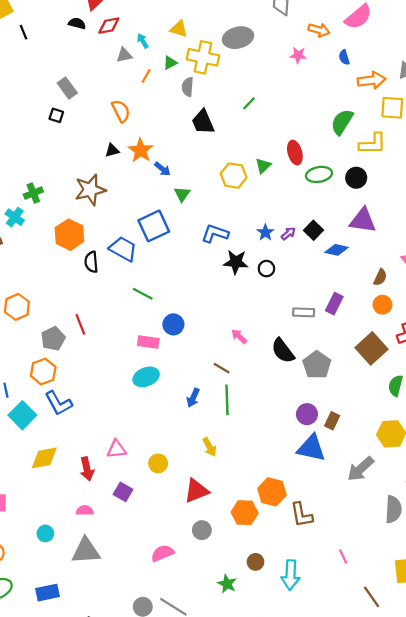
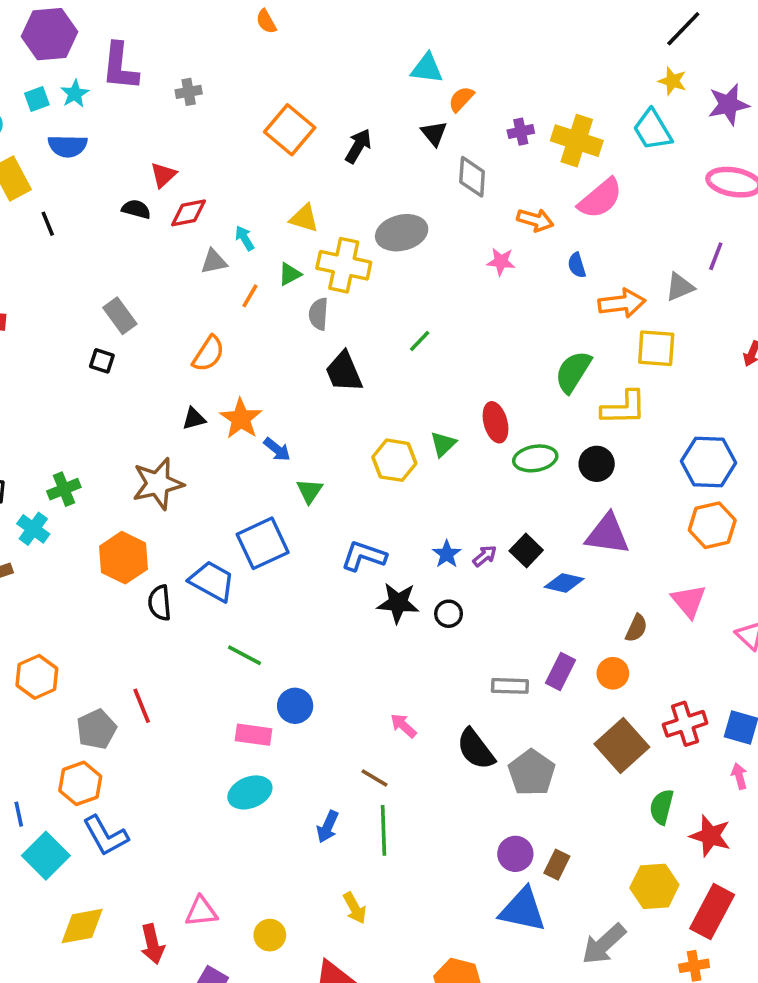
orange semicircle: (121, 111) -> (208, 354), turned 60
orange circle: (382, 305) -> (613, 673), moved

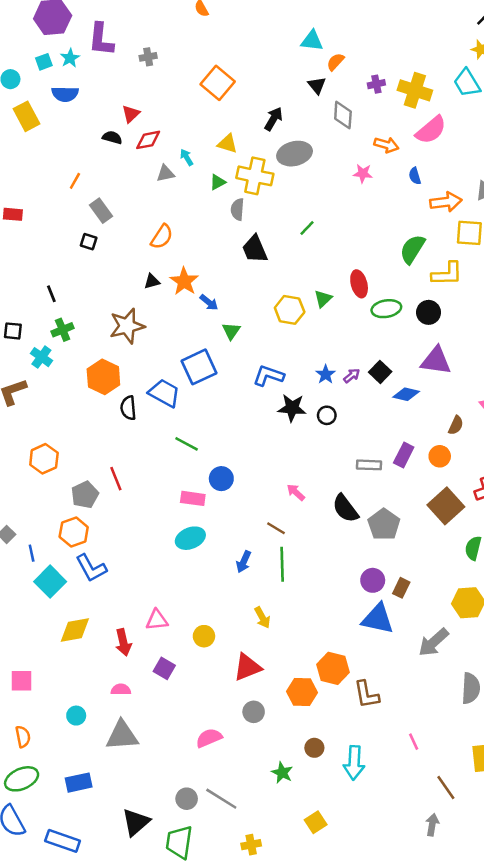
black arrow: (358, 146) -> (273, 119), moved
black line: (48, 224) -> (51, 294), moved
orange line: (250, 296) -> (75, 181), moved

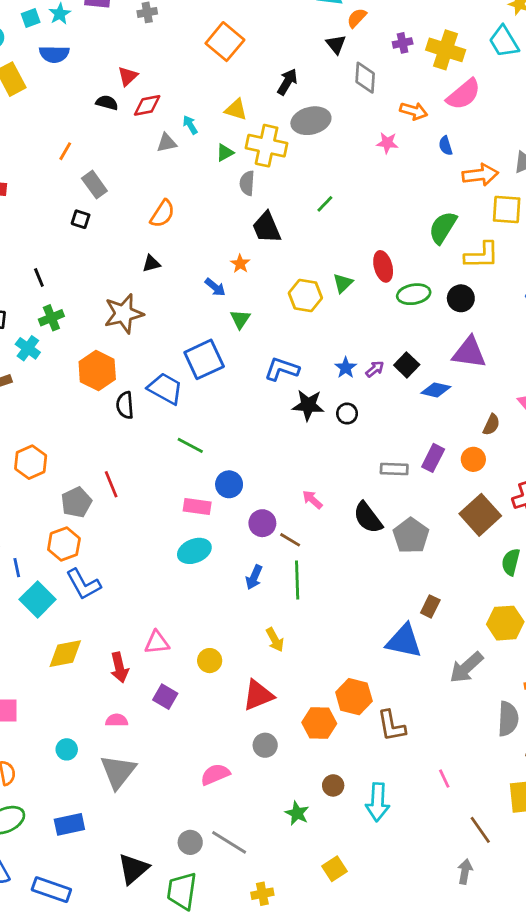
orange star: (184, 281) -> (240, 264), moved, size x0.6
purple circle: (373, 580) -> (262, 523), moved
gray triangle: (122, 735) -> (118, 772), turned -48

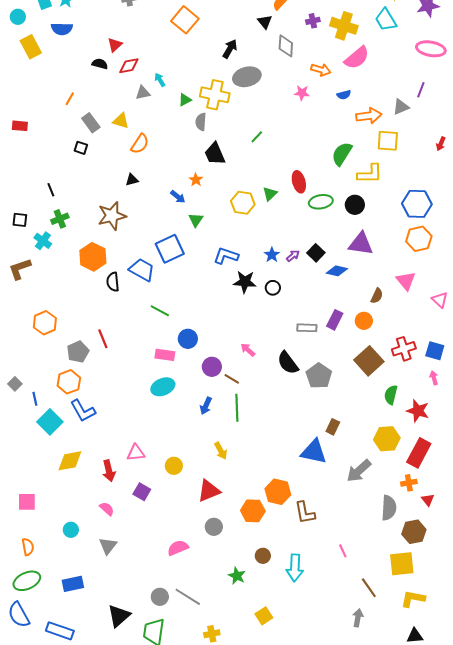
yellow triangle: (236, 110) -> (121, 121), moved
blue semicircle: (446, 146) -> (344, 95), turned -88
pink semicircle: (117, 720) -> (107, 509), turned 42
gray triangle: (118, 772) -> (108, 546), size x0.7

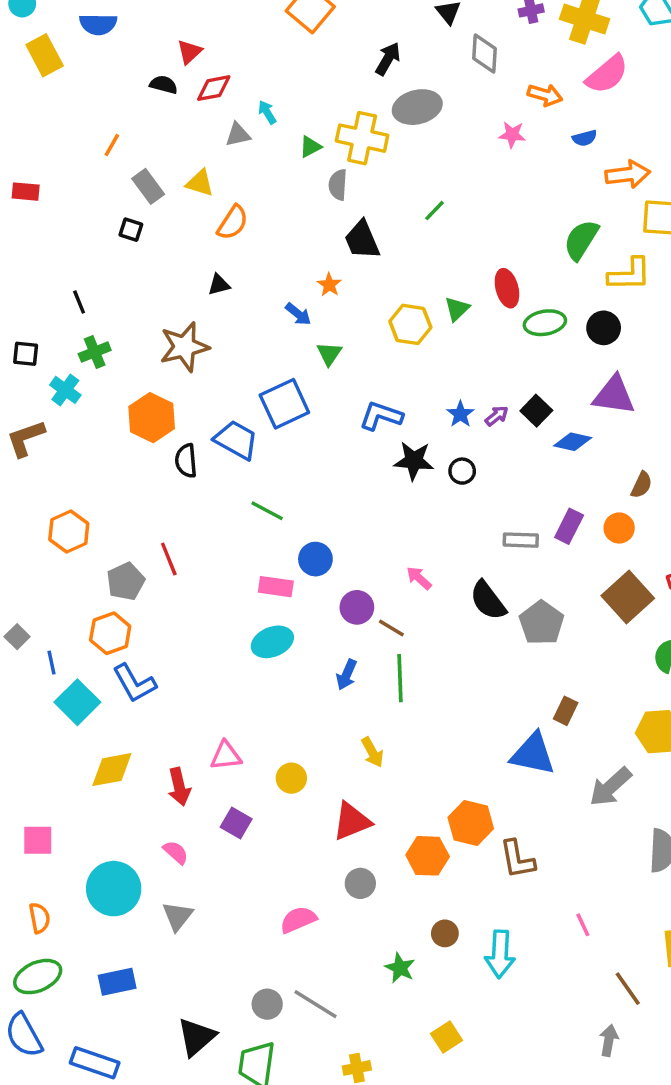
cyan circle: (71, 530) -> (114, 889), size x2.0

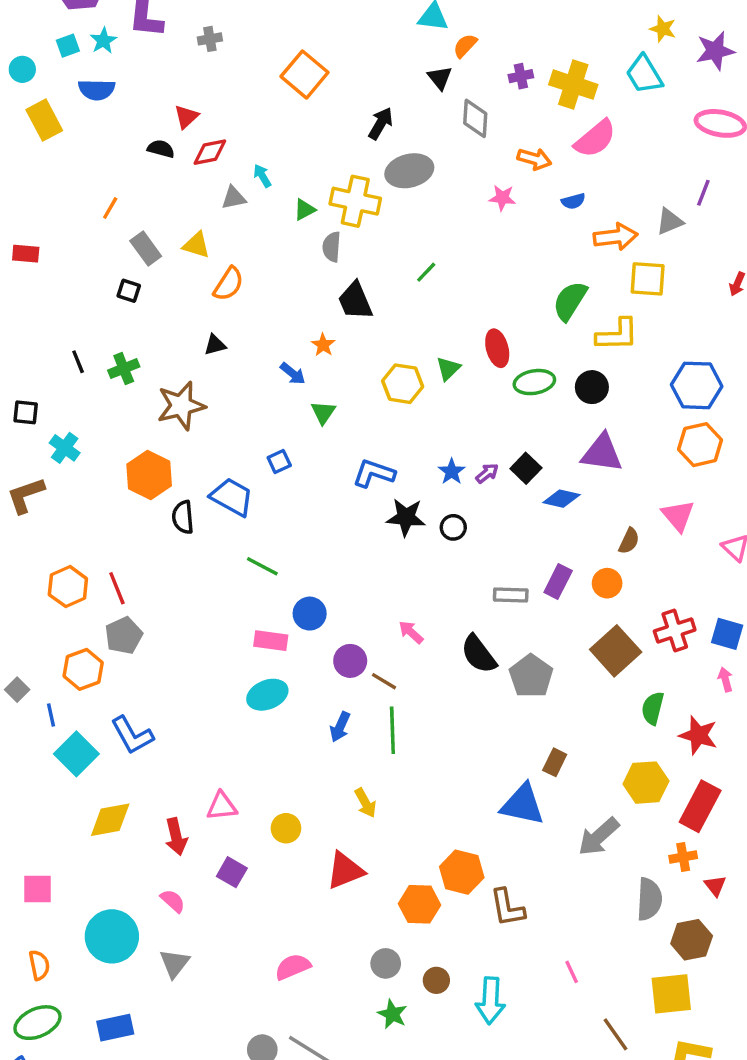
green cross: (95, 352) -> (124, 369), moved
blue square: (284, 404) -> (279, 461), size x0.5
red line: (169, 559) -> (117, 588), moved
orange hexagon: (110, 633) -> (83, 669), moved
gray circle: (360, 883) -> (386, 963), moved

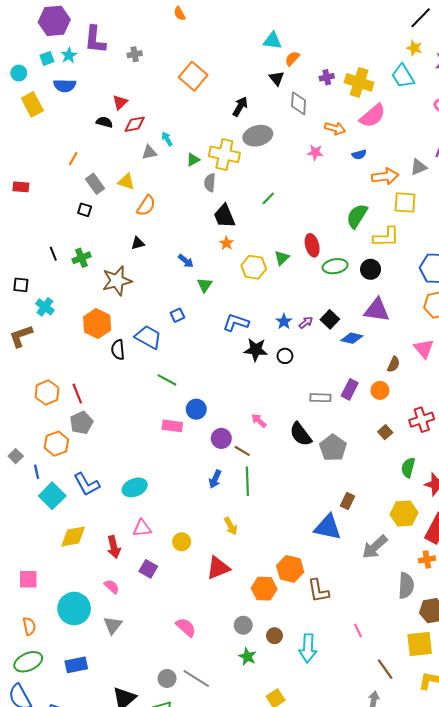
orange star: (323, 345) -> (227, 243), moved
brown square: (616, 651) -> (385, 432), size x0.5
cyan ellipse: (267, 695) -> (135, 487), moved
pink semicircle: (293, 967) -> (186, 627), turned 65

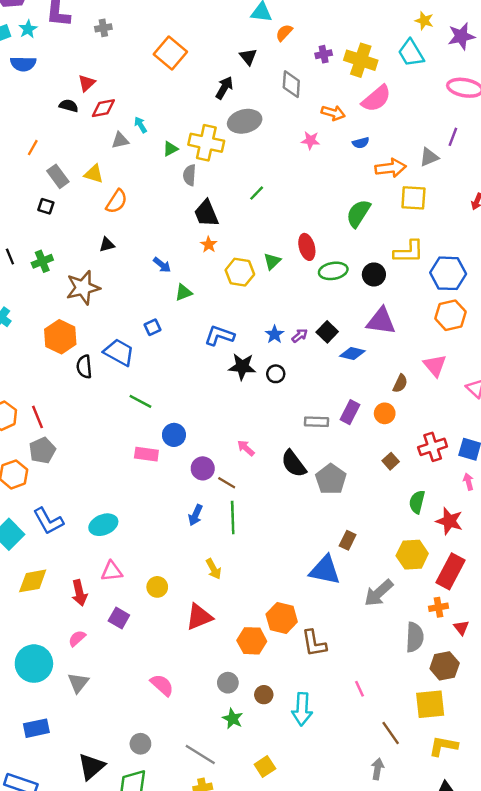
black triangle: (277, 78) -> (248, 57), moved
yellow L-shape: (386, 237) -> (409, 252), moved
green triangle: (205, 285) -> (184, 292), turned 35
pink semicircle: (112, 587) -> (77, 638), turned -84
gray line: (196, 678) -> (200, 755), moved

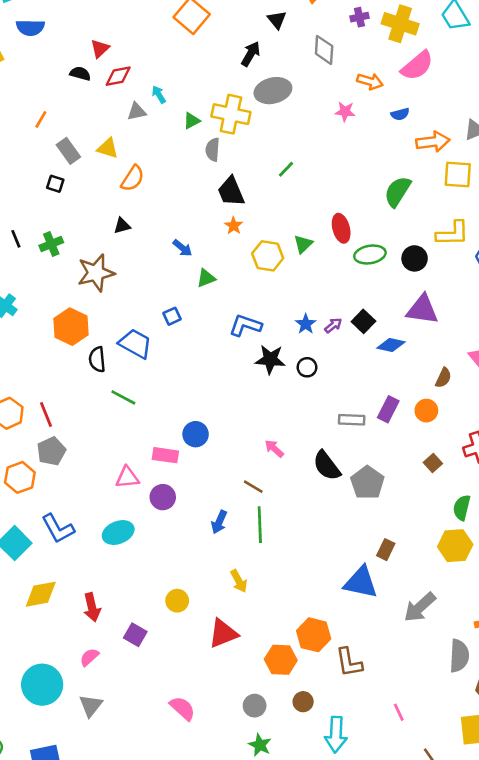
green line: (140, 401) -> (123, 397), moved
purple circle: (203, 468) -> (163, 497), moved
yellow hexagon: (412, 555) -> (455, 546), moved
pink triangle: (112, 571) -> (127, 477), moved
brown circle: (264, 695) -> (303, 702), moved

